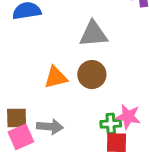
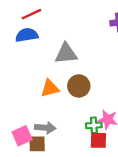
gray triangle: (93, 34) -> (66, 54), moved
brown square: (17, 118) -> (37, 144), moved

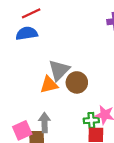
gray triangle: (66, 54) -> (59, 70), moved, turned -40
gray arrow: (45, 128) -> (45, 123), turned -96

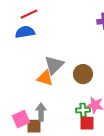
brown circle: (77, 82) -> (83, 74), moved
orange triangle: (49, 85) -> (45, 78), turned 30

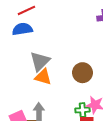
gray triangle: (54, 65) -> (40, 61), moved

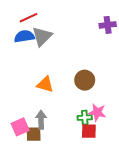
gray triangle: (40, 61) -> (42, 36), moved

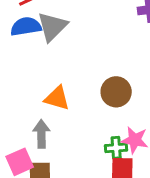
gray arrow: (41, 120) -> (41, 134), moved

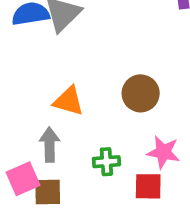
green cross: (116, 148) -> (106, 162), moved

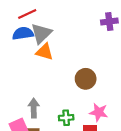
orange triangle: (69, 101) -> (45, 52), moved

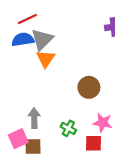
orange triangle: (45, 52) -> (46, 59), turned 48
green cross: (66, 118) -> (68, 128), turned 32

